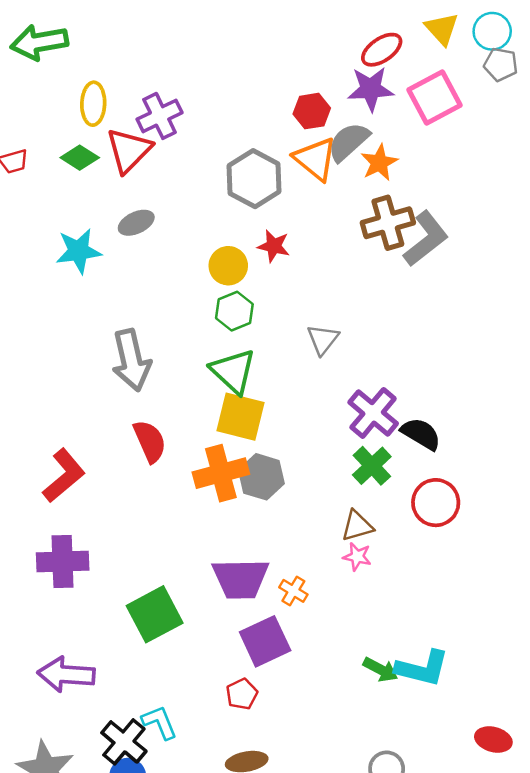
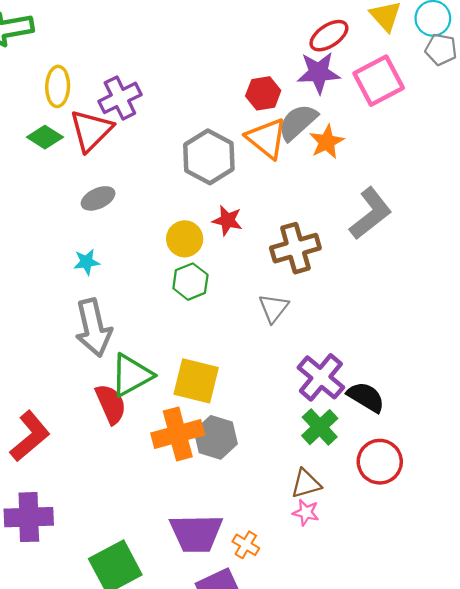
brown cross: (388, 223) -> (295, 248), moved
cyan star: (79, 251) -> (86, 262), moved, size x0.6
green triangle: (233, 371) -> (132, 375), moved, turned 48

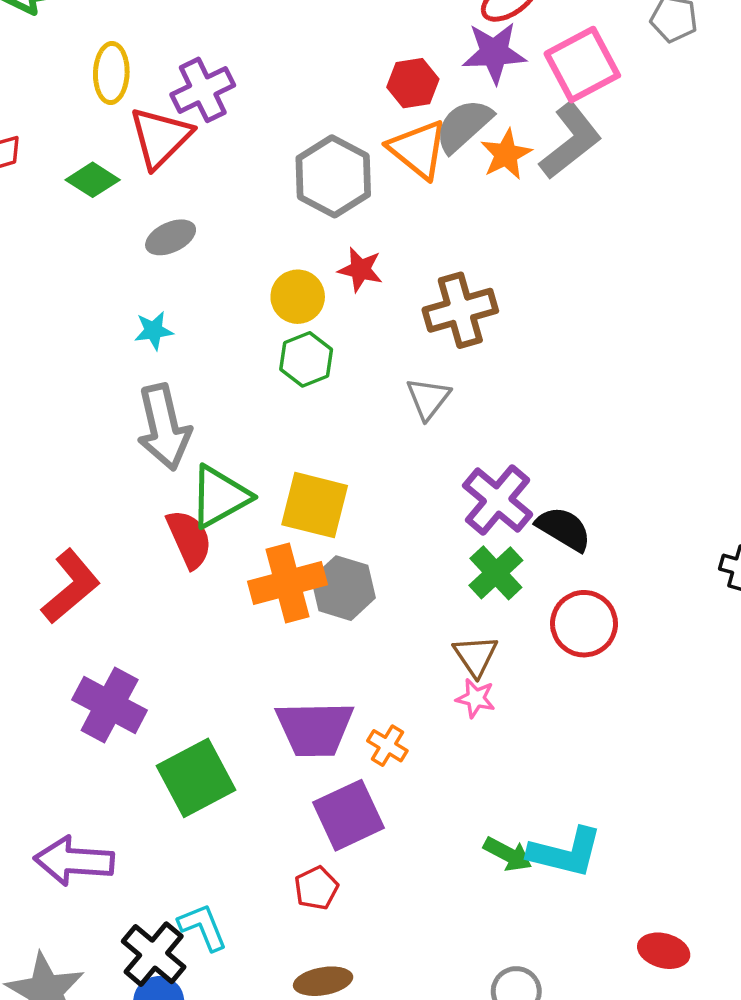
green diamond: (45, 137) -> (93, 180), moved
gray L-shape: (371, 213) -> (570, 141), moved
brown triangle: (306, 484) -> (476, 656), turned -48
purple cross: (29, 517) -> (110, 705), moved, turned 30

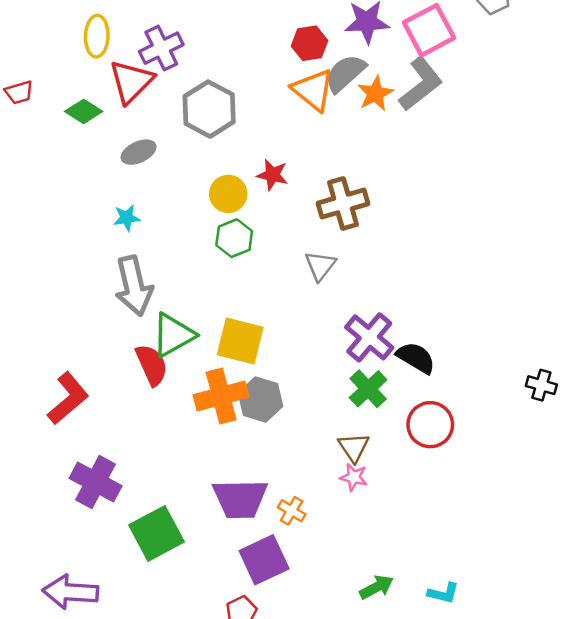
gray hexagon: (333, 176) -> (209, 109), moved
cyan L-shape: (565, 852) -> (443, 593), moved, size x0.6
green arrow: (508, 854) -> (376, 587), turned -56

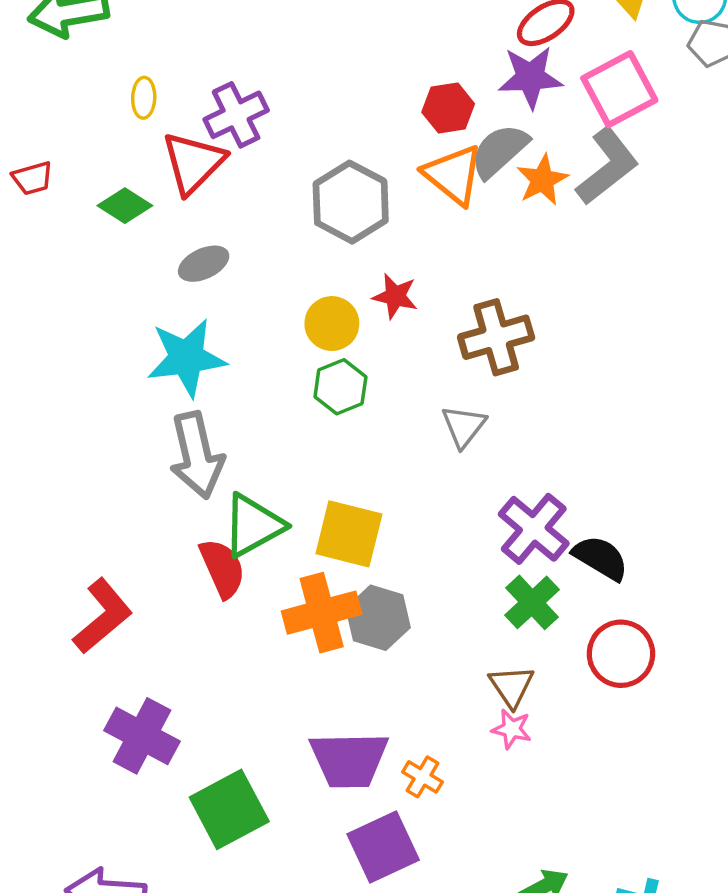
yellow ellipse: (97, 36) -> (144, 98), size x0.7
gray hexagon: (209, 109) -> (351, 202), moved
cyan star: (127, 218) -> (186, 358), size x2.0

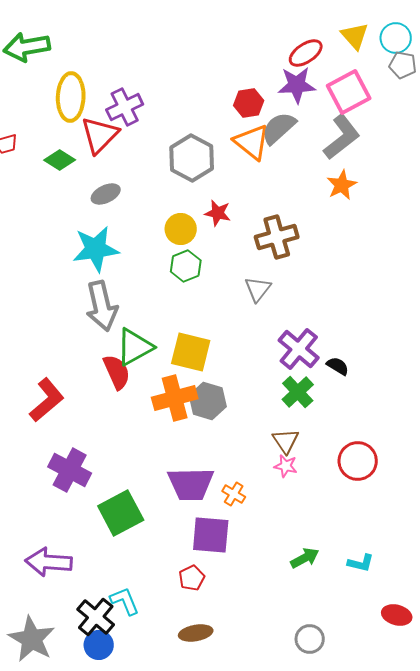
yellow ellipse: (144, 98) -> (71, 97), size x2.0
orange star: (542, 180) -> (342, 185), moved
black semicircle: (600, 558) -> (338, 366), size x0.7
red circle: (621, 654) -> (358, 461), moved
purple square: (383, 847) -> (211, 535), turned 30

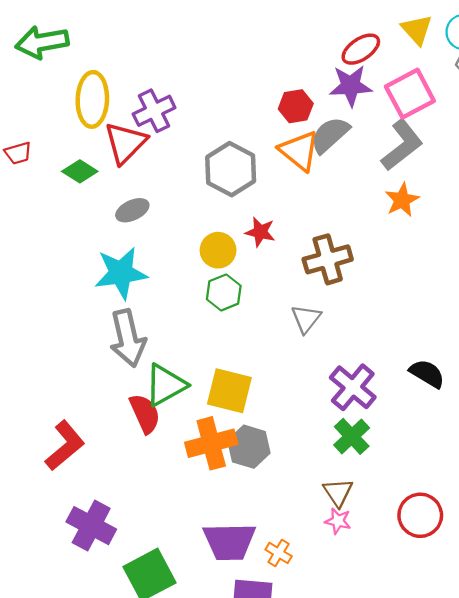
black semicircle: (338, 366) -> (427, 374), moved, size x1.4

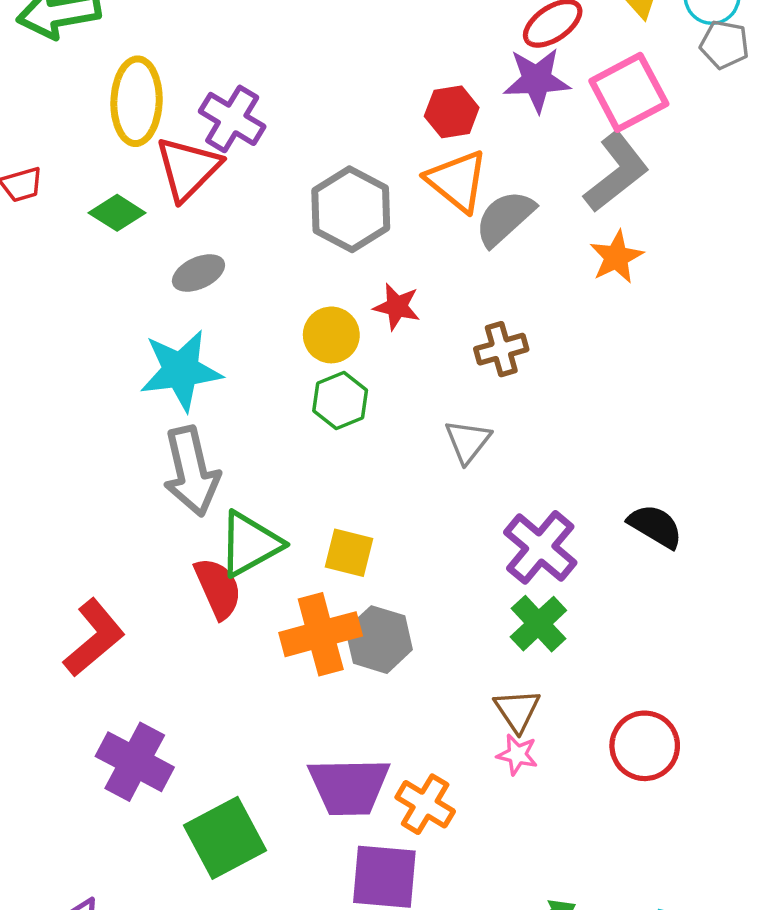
purple cross: (154, 111) -> (232, 119), turned -33
gray semicircle: (330, 135) -> (505, 218), moved
brown cross: (328, 259) -> (501, 349), size x0.7
yellow square: (229, 391) -> (349, 553), size x0.7
orange cross: (279, 553) -> (425, 804), size x1.4

